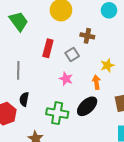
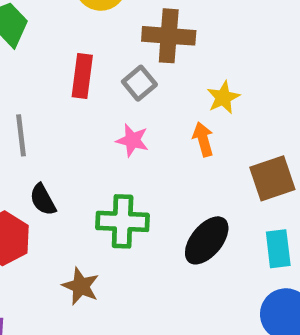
brown cross: (87, 36) -> (169, 36), size x1.5
black semicircle: (24, 99) -> (43, 200), turned -32
black ellipse: (87, 106) -> (207, 240), moved

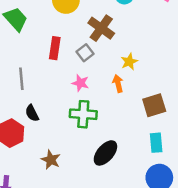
brown cross: (169, 36) -> (101, 28), turned 30
green cross: (123, 221) -> (83, 114), moved
black ellipse: (207, 240) -> (105, 153), moved

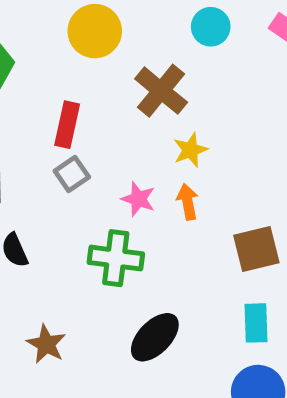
gray square: (85, 53) -> (72, 174), moved
yellow star: (129, 62) -> (190, 150), moved
pink star: (80, 83) -> (138, 199), moved

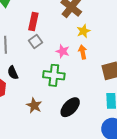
brown star: (46, 344) -> (34, 106), moved

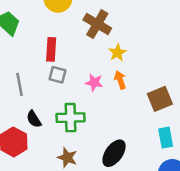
gray square: (36, 41) -> (58, 75), turned -32
green cross: (54, 75) -> (71, 118), moved

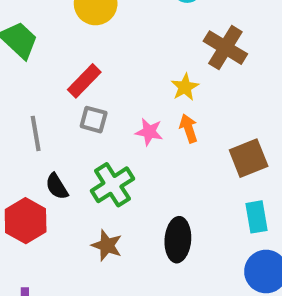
brown cross: (97, 24) -> (225, 48), moved
red rectangle: (51, 49) -> (84, 81), turned 40
green cross: (71, 118) -> (112, 185), turned -32
black ellipse: (114, 153) -> (178, 240), turned -32

